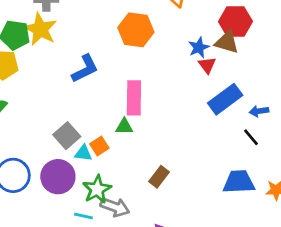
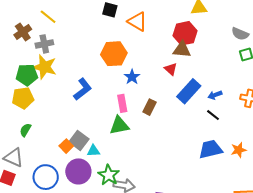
blue star: (199, 47) -> (132, 77), moved
pink rectangle: (134, 98) -> (122, 103), size x0.7
green triangle: (124, 126) -> (119, 126), size x1.5
orange square: (99, 146) -> (66, 146), moved
brown rectangle: (159, 177) -> (149, 107), moved

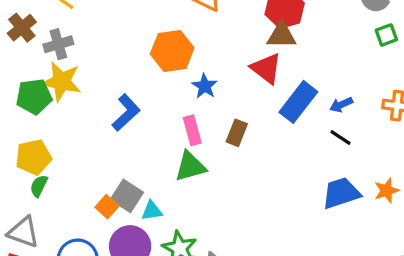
red triangle: (171, 69) -> (266, 68), size x1.5
yellow pentagon: (23, 98) -> (33, 157), moved

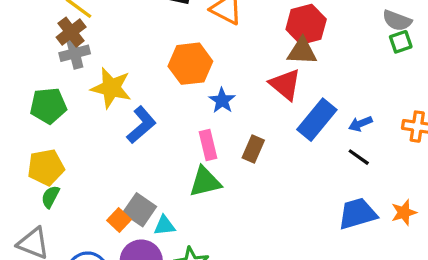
brown cross: (22, 28) -> (71, 32), moved
green square: (386, 35) -> (401, 42), moved
yellow star: (61, 82) -> (111, 88), moved

